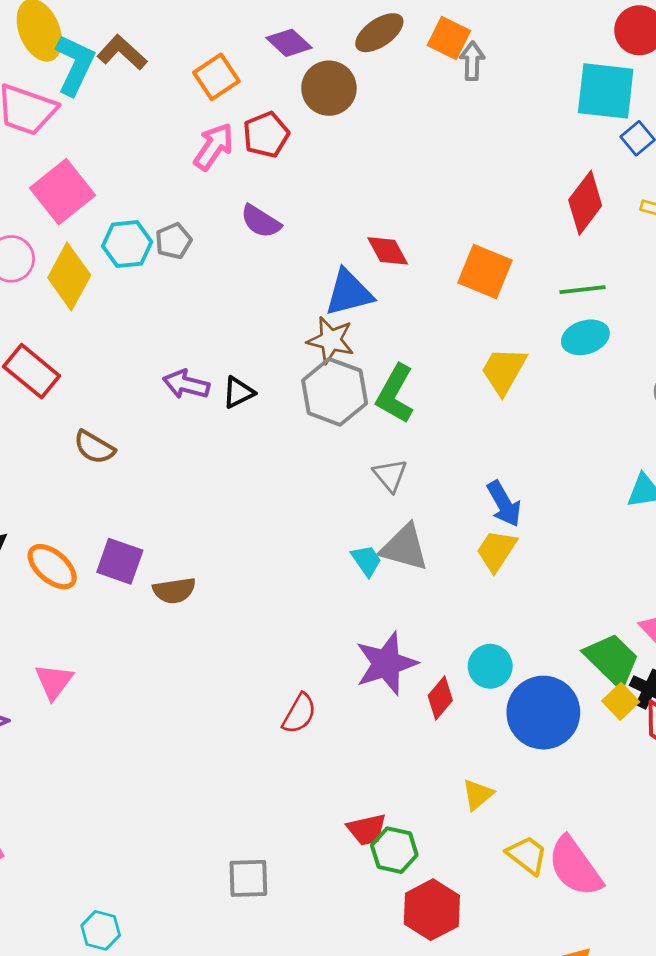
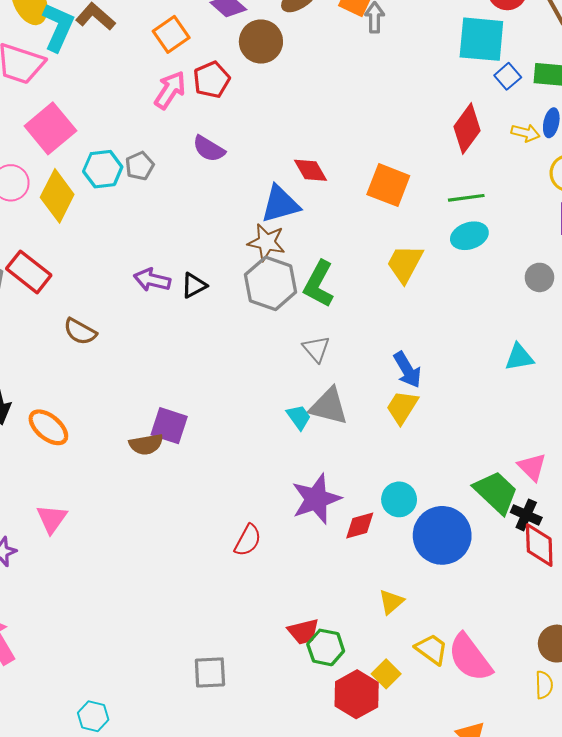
purple square: (120, 561) -> (169, 426), moved
red diamond: (440, 698) -> (360, 526), turned 36
yellow square: (621, 701) -> (386, 674), moved

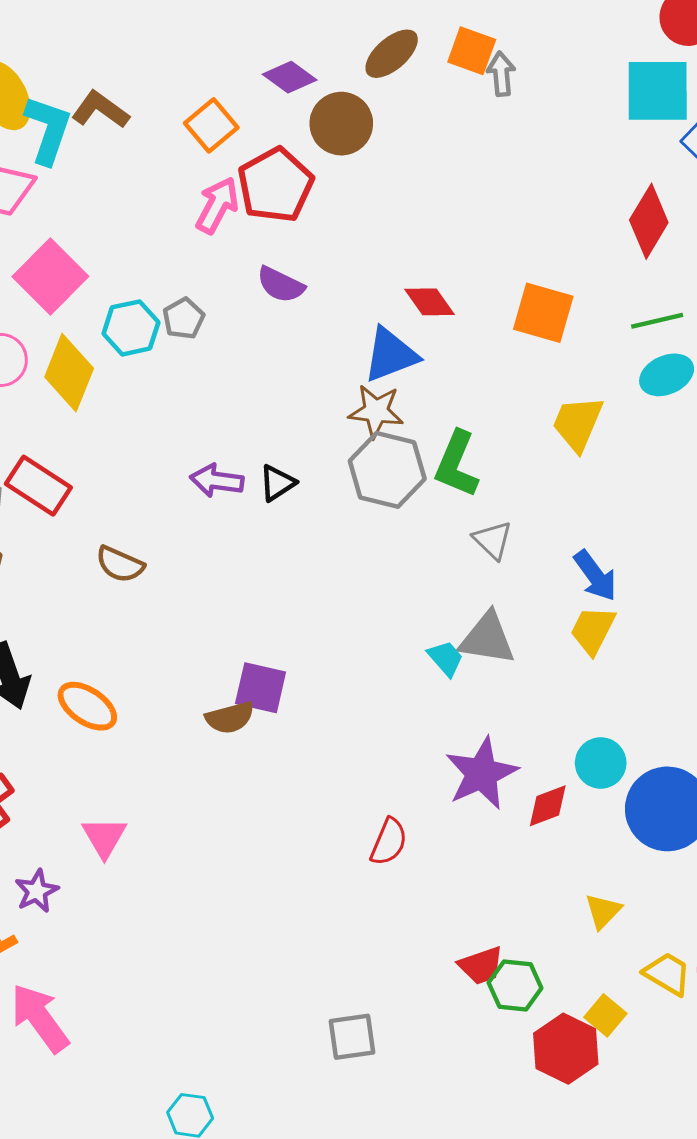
red pentagon: (212, 80) -> (275, 185), size x1.4
gray triangle: (316, 349) -> (493, 540), moved

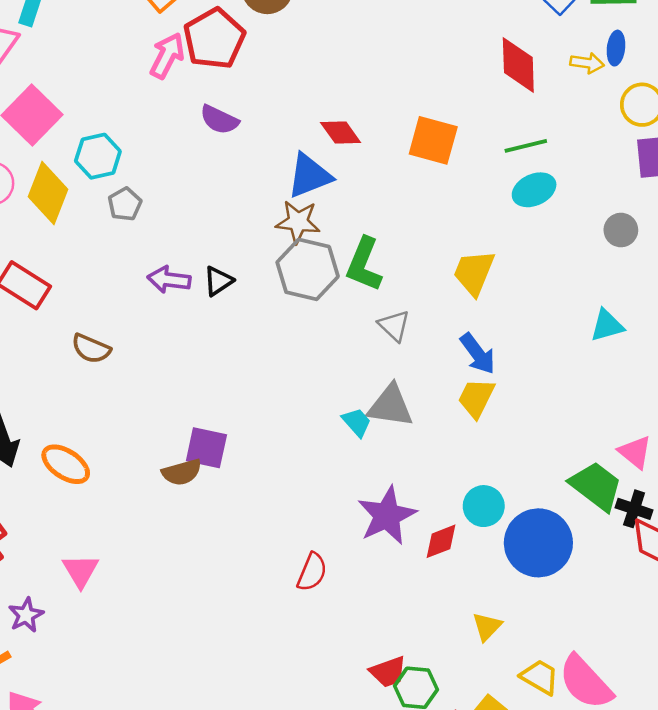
red diamond: (649, 221) -> (518, 65), turned -32
gray pentagon: (184, 318) -> (125, 204), moved
yellow trapezoid: (578, 424) -> (474, 273), moved

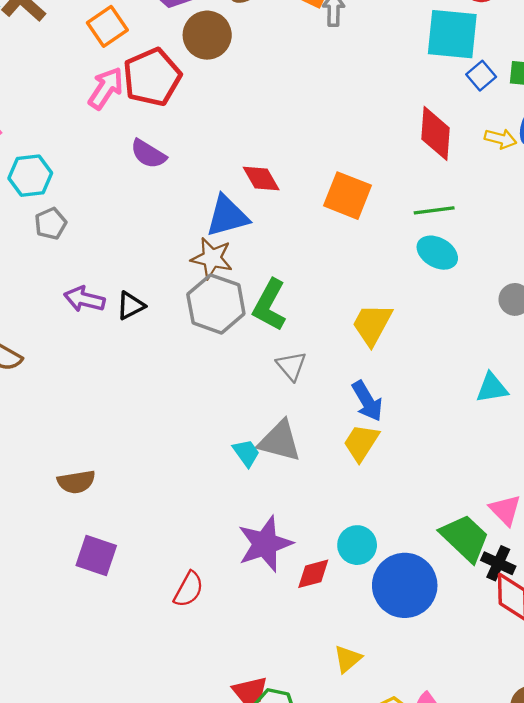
cyan ellipse: (534, 190) -> (437, 253), turned 48
purple square: (206, 448) -> (96, 555), moved

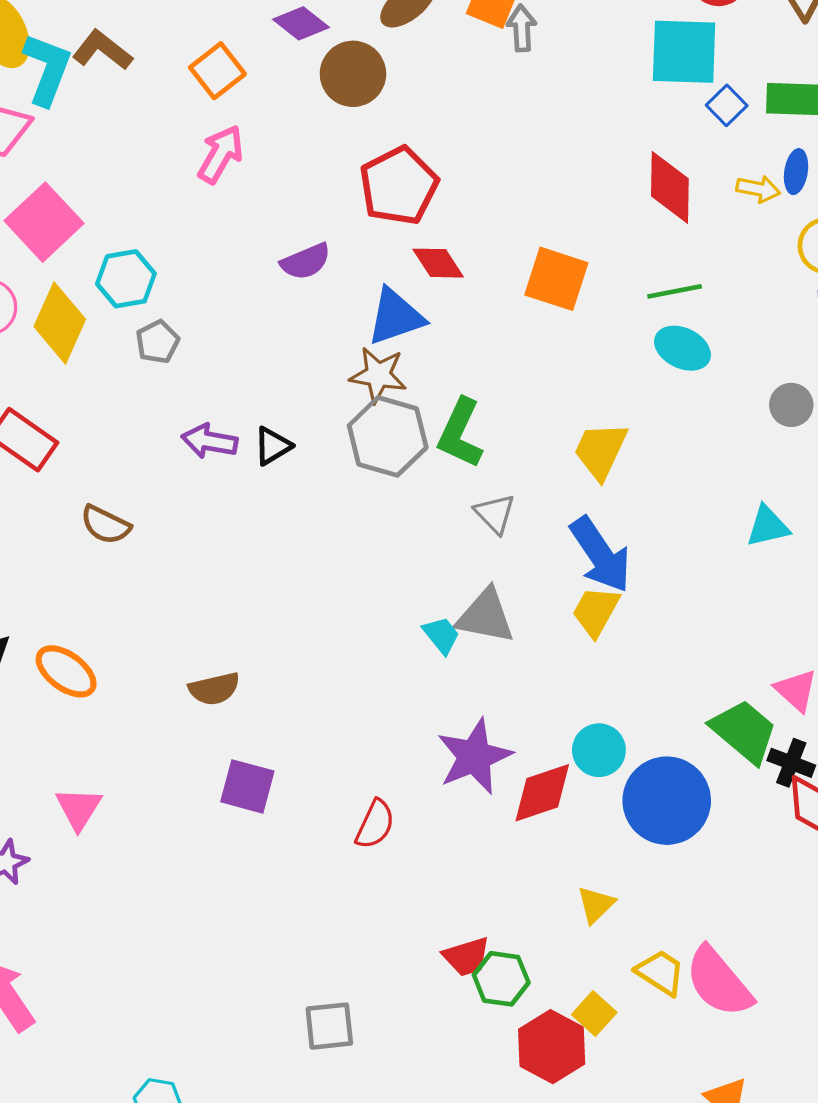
red pentagon: (152, 77) -> (399, 186), moved
purple semicircle: (148, 154) -> (306, 261), moved, turned -51
blue arrow: (367, 401) -> (601, 555), size x1.4
red diamond: (313, 574) -> (542, 793), size x1.4

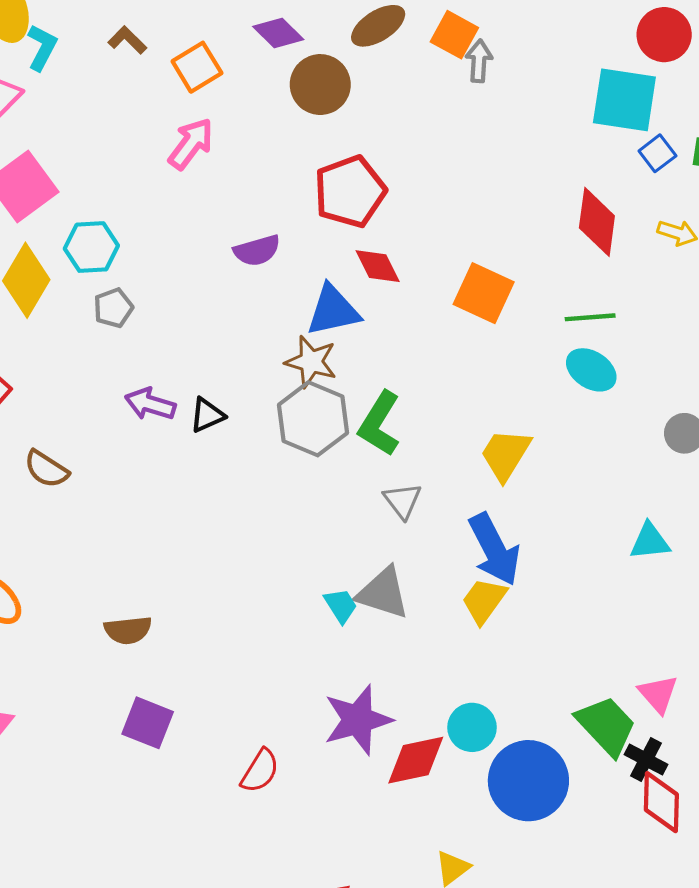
brown L-shape: (102, 50) -> (127, 40), moved, size x0.7
cyan L-shape: (47, 69) -> (42, 47), size x0.7

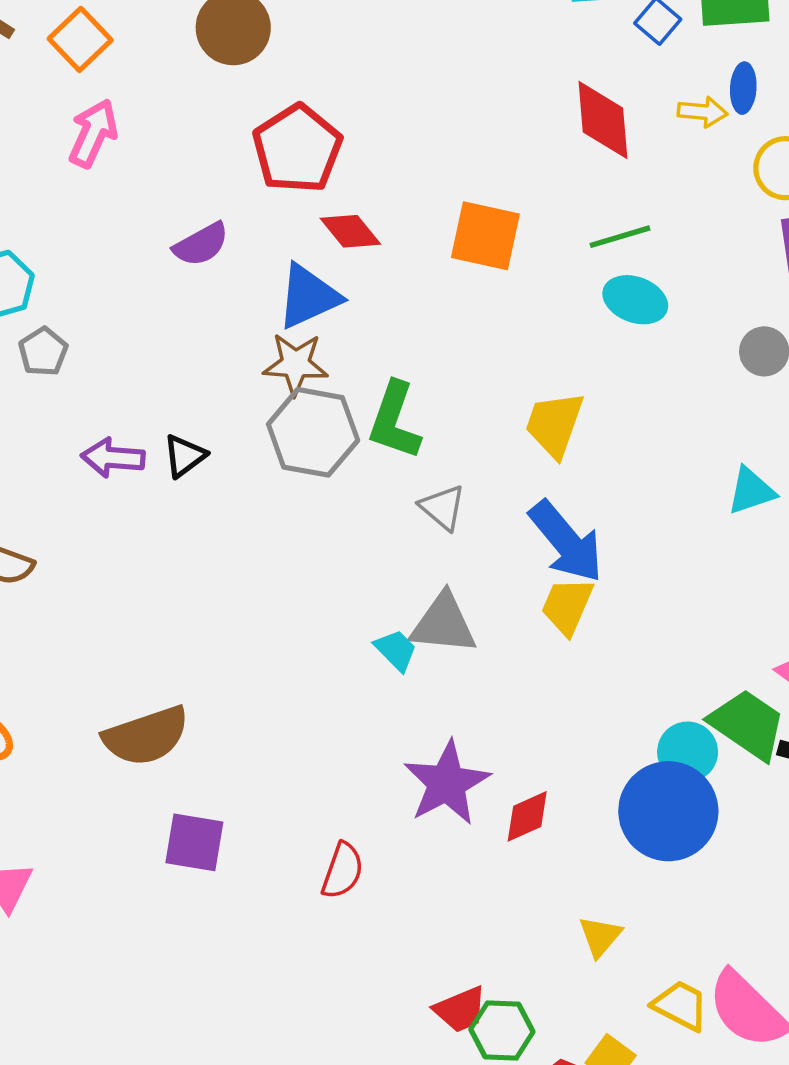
brown semicircle: (128, 630) -> (146, 736), size x1.5
cyan circle: (472, 727) -> (688, 752), moved
red diamond: (416, 760) -> (527, 816), size x0.7

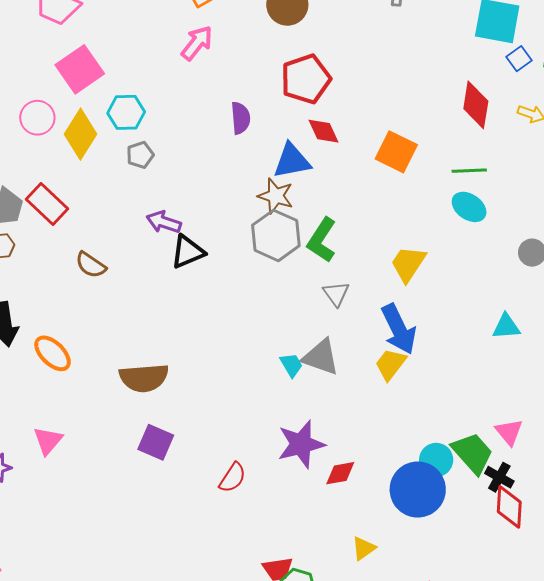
purple semicircle: (201, 244) -> (240, 118), turned -80
black triangle: (184, 456) -> (188, 252), moved, size x1.4

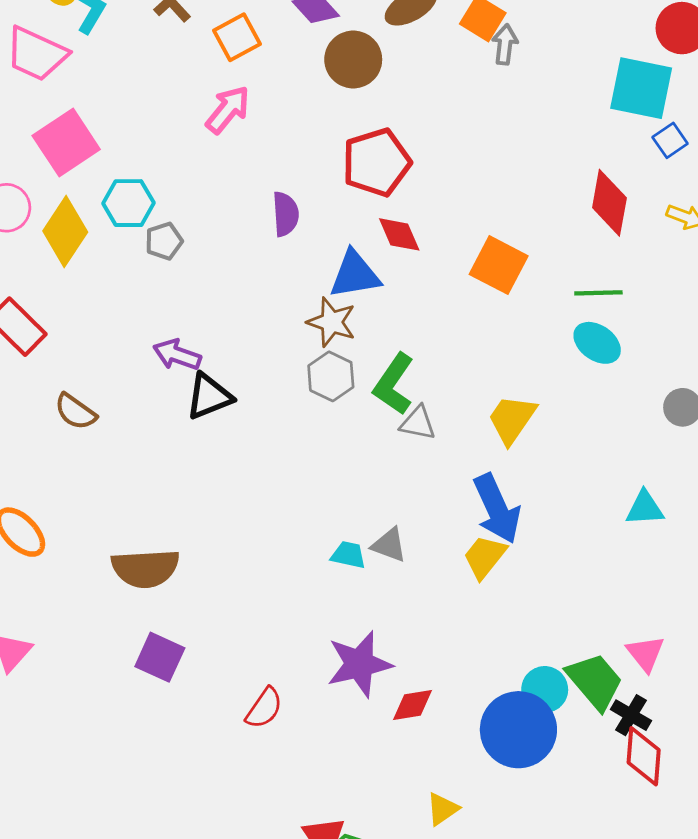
gray pentagon: (140, 155) -> (164, 241), moved
gray hexagon: (276, 235) -> (331, 376), size x0.7
gray triangle: (336, 294) -> (418, 423), moved, turned -44
gray triangle: (321, 357) -> (389, 545), size x0.7
cyan trapezoid: (291, 365) -> (348, 555), turned -48

